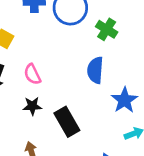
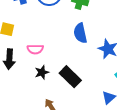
pink semicircle: (32, 74) -> (35, 49), turned -49

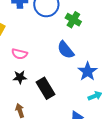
blue semicircle: (80, 33) -> (66, 50), turned -42

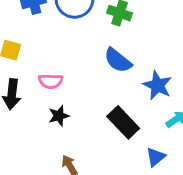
black rectangle: (46, 88) -> (123, 122), moved

